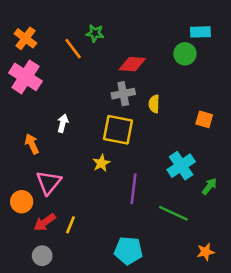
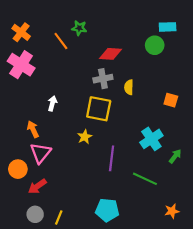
orange arrow: (32, 144) -> (33, 129), moved
yellow line: (70, 225) -> (59, 218), moved

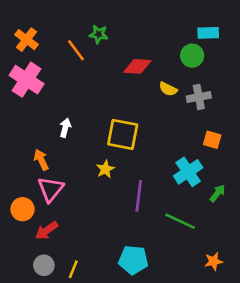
gray cross: (103, 79) -> (199, 97), moved
yellow semicircle: (129, 87) -> (168, 89), moved, turned -64
orange square: (171, 100) -> (212, 140), moved

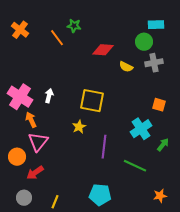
pink cross: (27, 80) -> (20, 97), moved
gray cross: (199, 97) -> (154, 63), moved
gray circle: (44, 265) -> (24, 198), moved

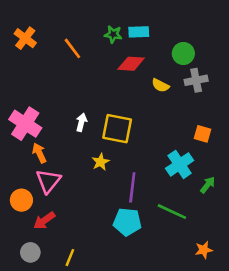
cyan rectangle: (156, 25) -> (139, 32), moved
green star: (74, 26) -> (113, 34), moved
white arrow: (49, 96) -> (81, 122), moved
cyan pentagon: (100, 195) -> (127, 222), moved

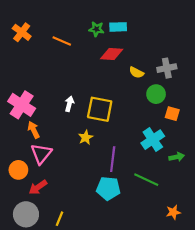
orange line: (72, 48) -> (62, 41), turned -30
green circle: (183, 53) -> (156, 94), moved
green arrow: (208, 185) -> (177, 157), turned 40
gray circle: (30, 252) -> (26, 214), size x1.5

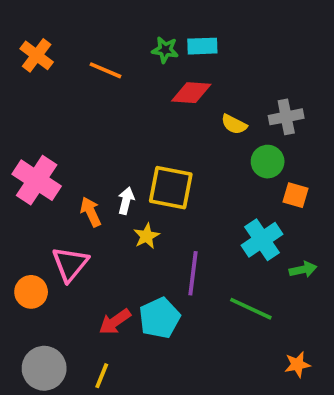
white arrow: (69, 104) -> (126, 201), moved
orange arrow: (34, 130) -> (91, 212), moved
red arrow: (38, 187) -> (115, 322), moved
cyan pentagon: (108, 188) -> (160, 318), moved, turned -30

